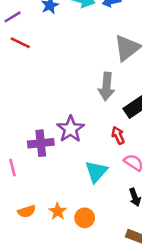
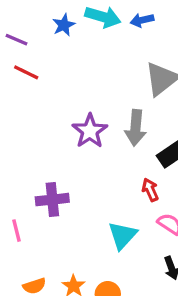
purple line: (13, 17) -> (16, 40), turned 54
purple star: (70, 129) -> (90, 131), moved

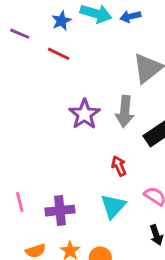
red line: (26, 72) -> (59, 54), moved
red arrow: (150, 190) -> (119, 166), moved
purple cross: (52, 200) -> (60, 211), moved

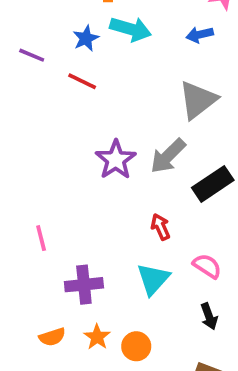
blue arrow: (130, 16) -> (200, 35), moved
gray arrow: (125, 111) -> (168, 156), turned 40
pink line: (20, 202) -> (41, 238), moved

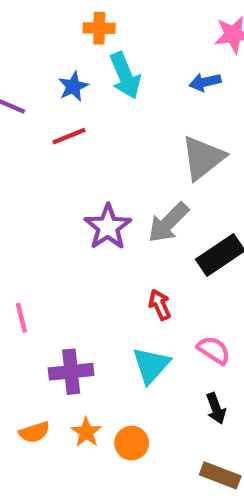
cyan arrow: (131, 29) -> (125, 76), turned 51
red line: (82, 81) -> (69, 136), turned -48

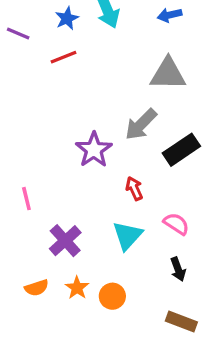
gray triangle: (203, 158) -> (168, 74), turned 39
purple star: (108, 227) -> (94, 150), moved
purple cross: (71, 372) -> (65, 241), turned -36

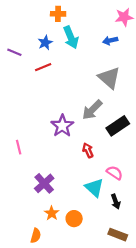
gray triangle: (168, 74) -> (109, 78), turned 40
pink line: (26, 199) -> (19, 147), moved
cyan triangle: (127, 236) -> (94, 188), moved, turned -30
orange semicircle: (37, 288) -> (36, 236), moved, turned -56

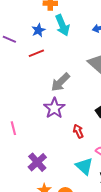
gray arrow: (92, 110) -> (60, 82), moved

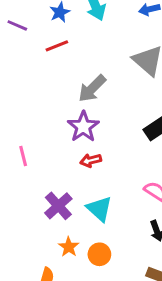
red arrow: (78, 131) -> (91, 160), moved, turned -80
cyan triangle: (84, 166) -> (99, 209), moved

